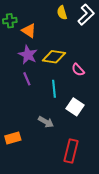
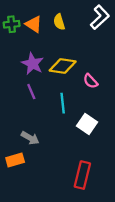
yellow semicircle: (62, 13) -> (59, 22), moved
orange triangle: (29, 31) -> (34, 24), moved
gray arrow: (46, 122) -> (30, 138), moved

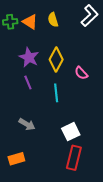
yellow diamond: (63, 66) -> (56, 59), turned -70
white square: (87, 124) -> (71, 132), moved, turned 30
orange rectangle: (15, 160) -> (16, 159), moved

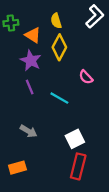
orange triangle: (30, 22) -> (33, 35), moved
yellow diamond: (56, 59) -> (59, 47), moved
cyan line: (56, 93) -> (59, 98), turned -54

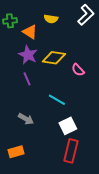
yellow semicircle: (56, 21) -> (51, 19), turned -64
yellow diamond: (59, 47) -> (54, 58), moved, turned 70
cyan line: (59, 98) -> (57, 100), moved

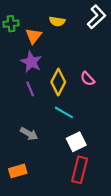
orange triangle: (30, 32) -> (34, 36), turned 35
yellow diamond: (54, 58) -> (58, 82), moved, turned -70

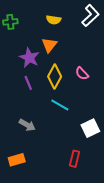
orange triangle: (34, 36) -> (49, 45), moved
white square: (76, 142) -> (90, 128), moved
red rectangle: (80, 170) -> (75, 159), size x0.7

